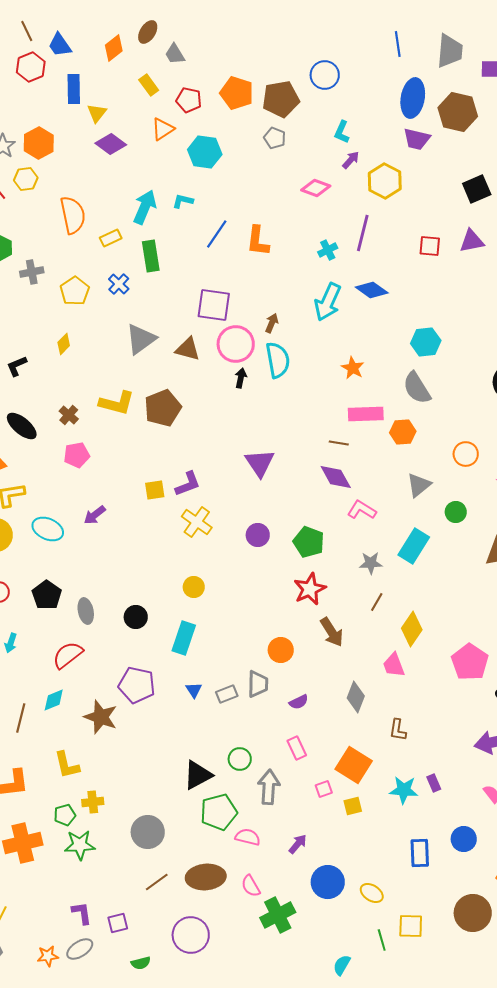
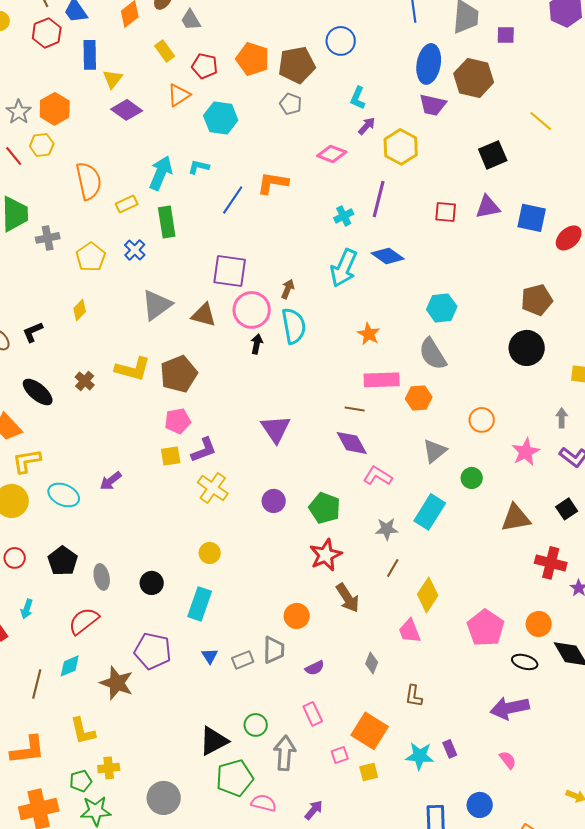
orange L-shape: (258, 241) -> (273, 183), moved, turned 92
pink pentagon: (77, 455) -> (178, 421), moved
gray diamond: (356, 697) -> (372, 663), size x0.7

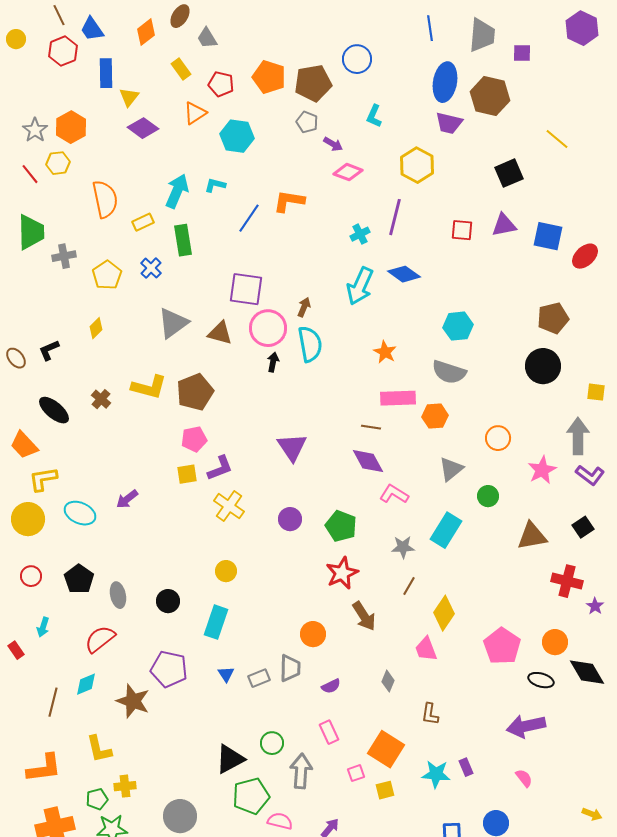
purple arrow: (367, 126) -> (333, 144), moved, turned 78
gray semicircle: (433, 354) -> (449, 372), turned -40
gray arrow: (562, 418) -> (578, 436), size x1.8

